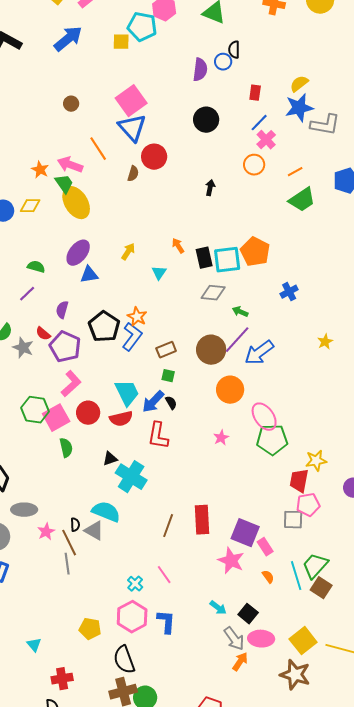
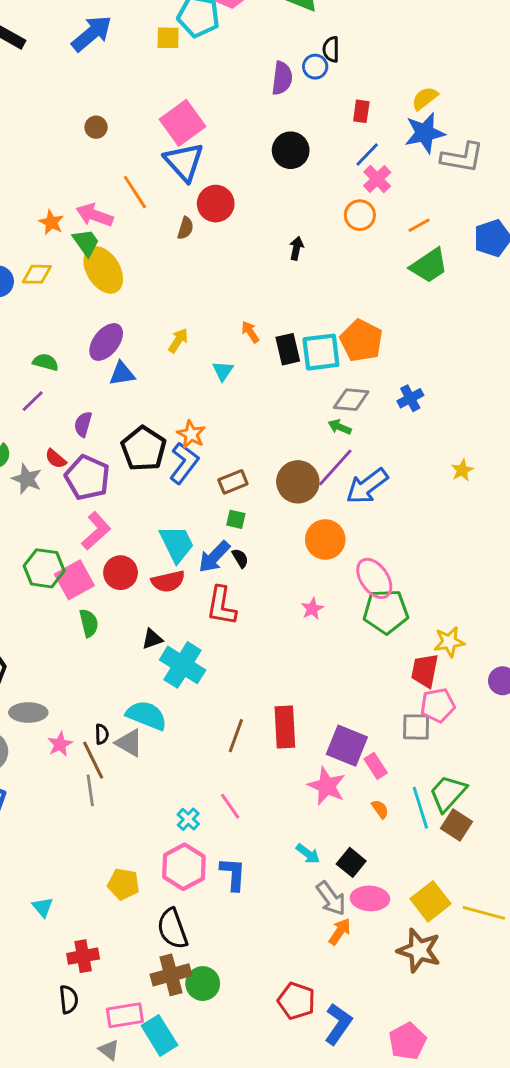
gray diamond: (213, 293) -> (351, 400), moved

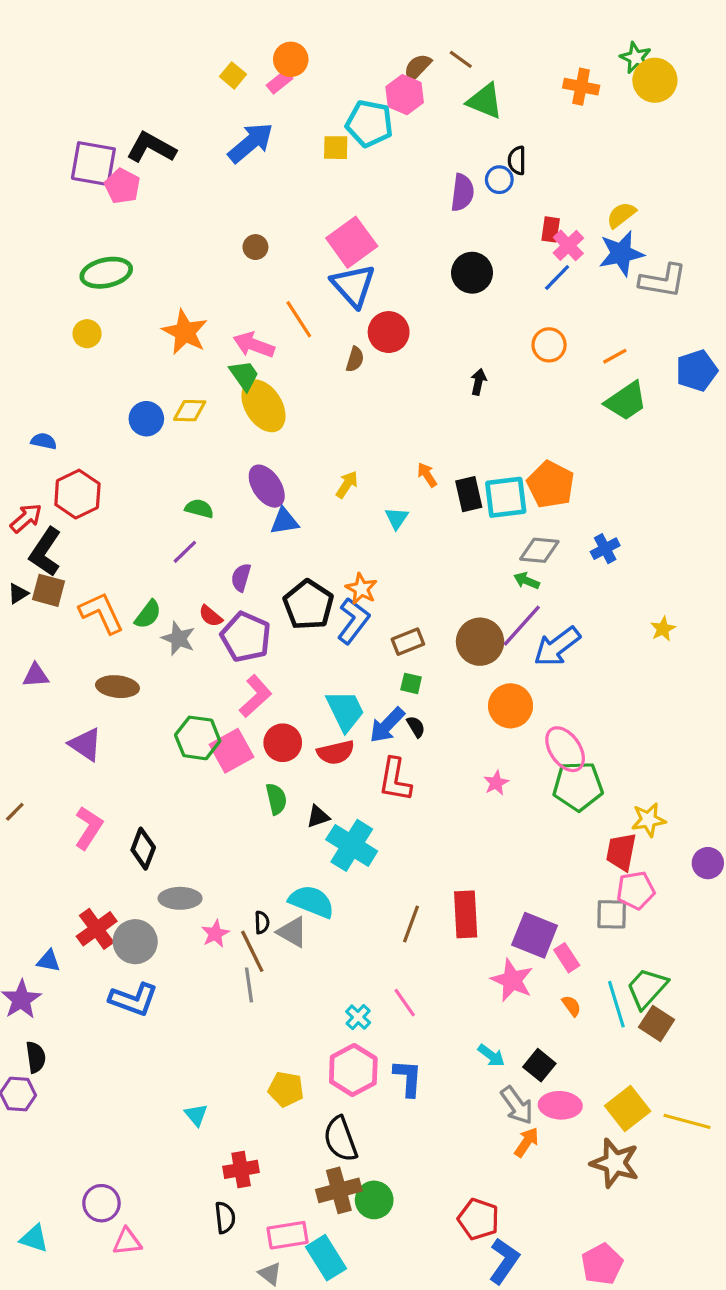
pink cross: (377, 179) -> (568, 245), moved
orange star: (51, 222) -> (185, 332), moved, size x1.6
purple ellipse: (106, 342) -> (267, 486), turned -72
green semicircle: (89, 623) -> (276, 799), moved
blue L-shape: (338, 1024) -> (504, 1261), moved

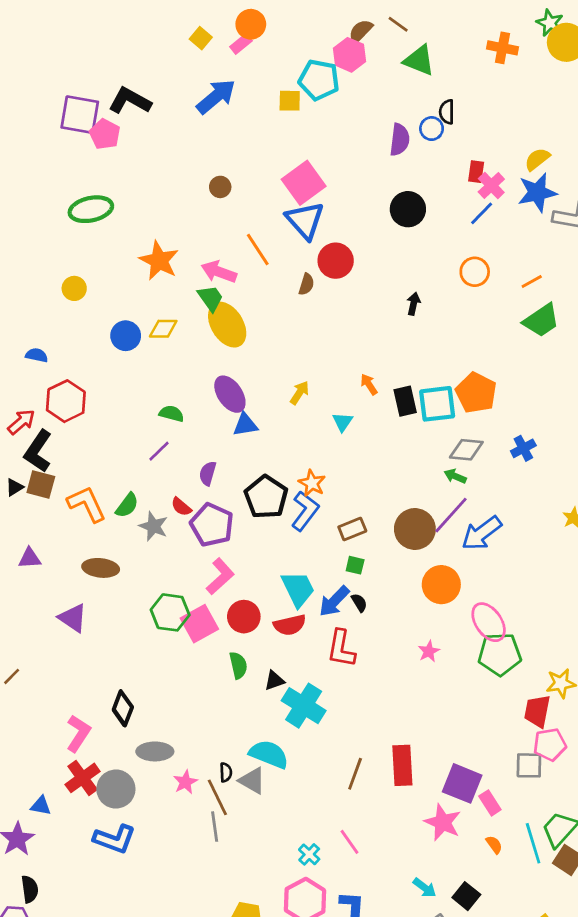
yellow circle: (87, 334) -> (74, 288), moved
pink L-shape: (89, 828) -> (78, 733), moved

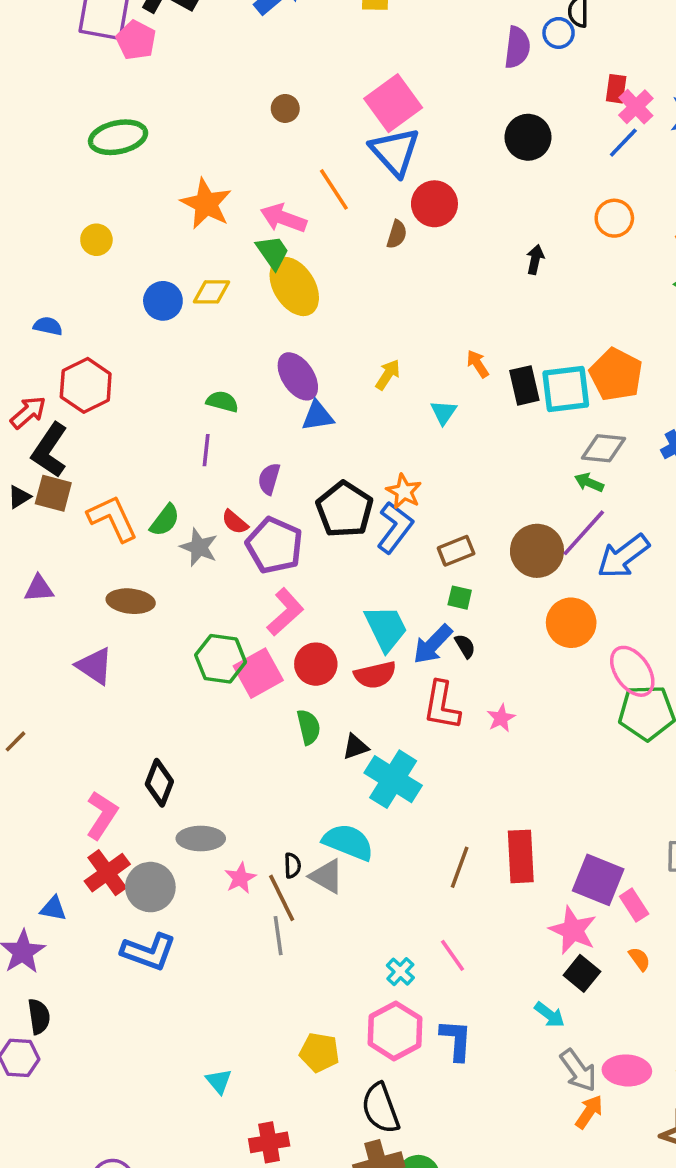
purple line: (159, 451) -> (206, 450), turned -40
pink star: (429, 651) -> (501, 718), moved
black square: (466, 896) -> (582, 973), moved

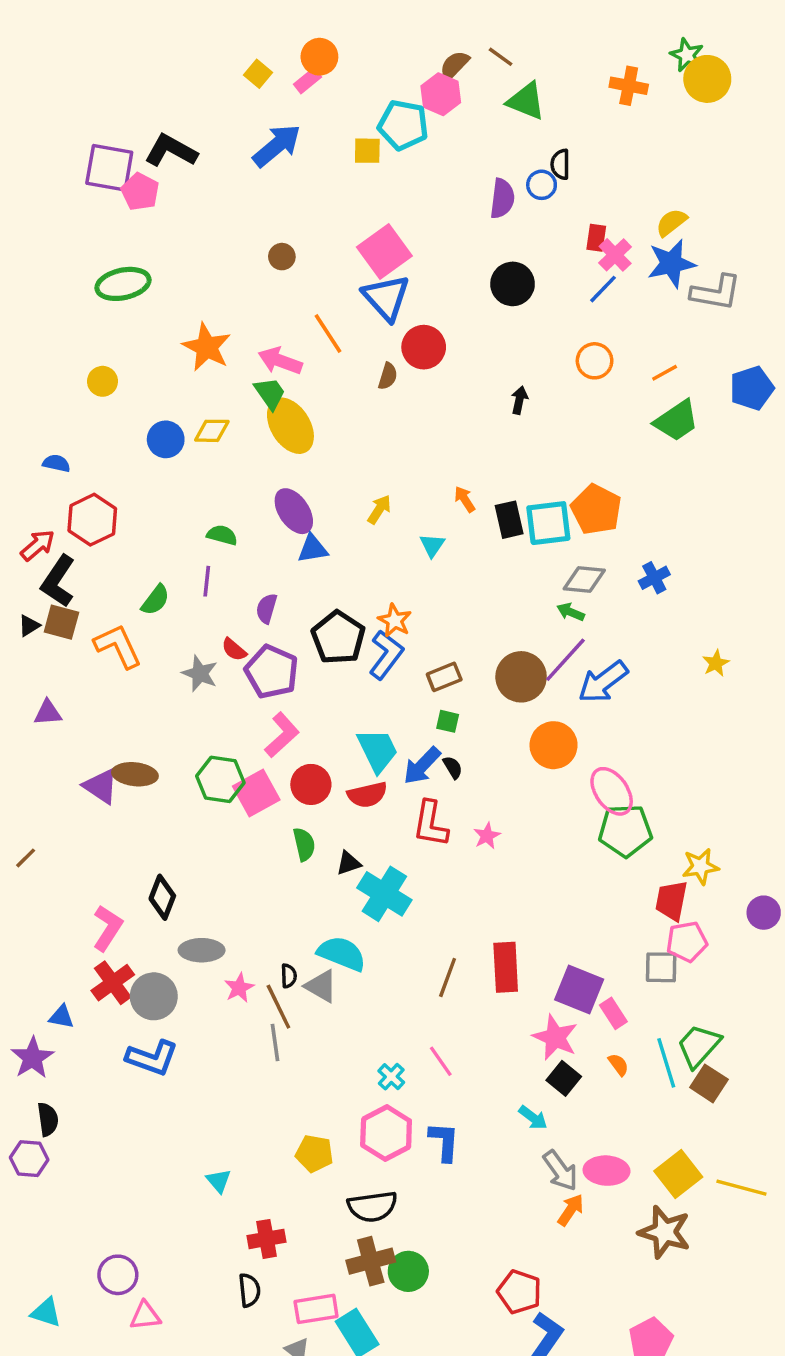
green semicircle: (165, 520) -> (155, 600), moved
brown ellipse: (131, 601) -> (135, 774), moved
black semicircle: (381, 1108) -> (372, 1206), turned -78

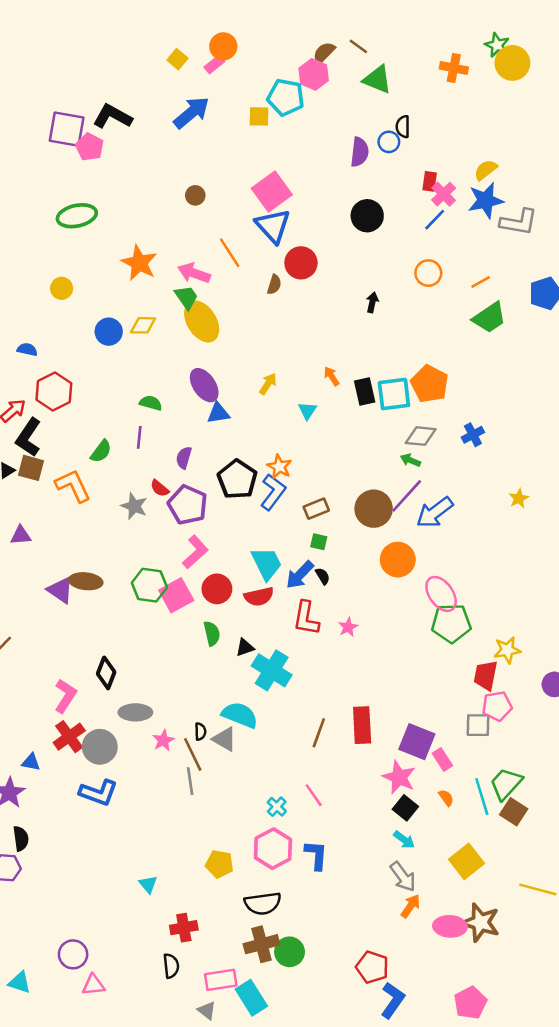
cyan arrow: (533, 1118) -> (404, 840), moved
pink ellipse: (606, 1171) -> (450, 926), moved
yellow square: (678, 1174) -> (467, 861), moved

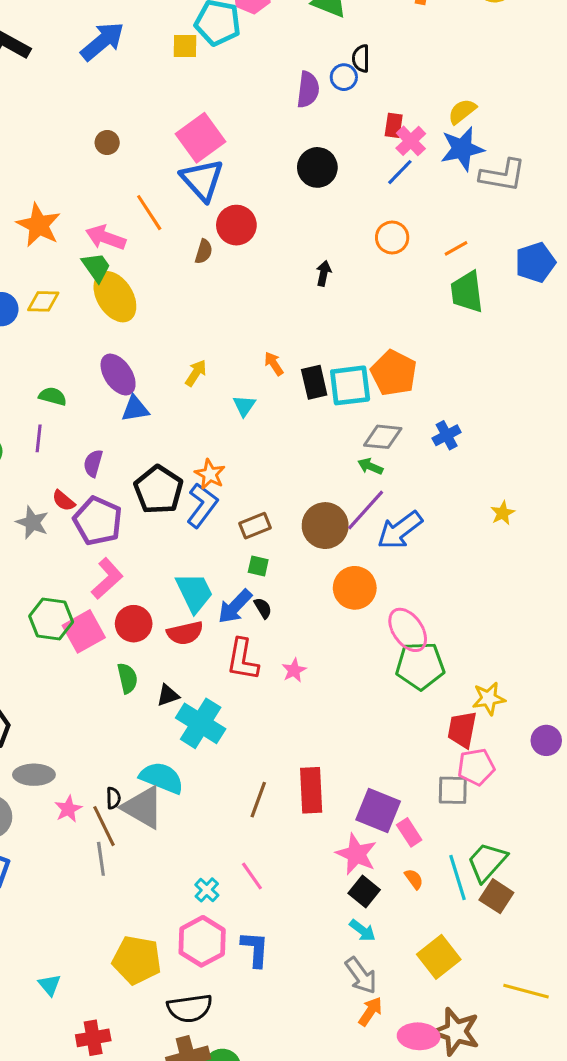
green trapezoid: (489, 318) -> (467, 292), turned 117
gray triangle: (225, 739) -> (143, 807), size x1.4
yellow pentagon: (219, 864) -> (137, 960), size x1.4

